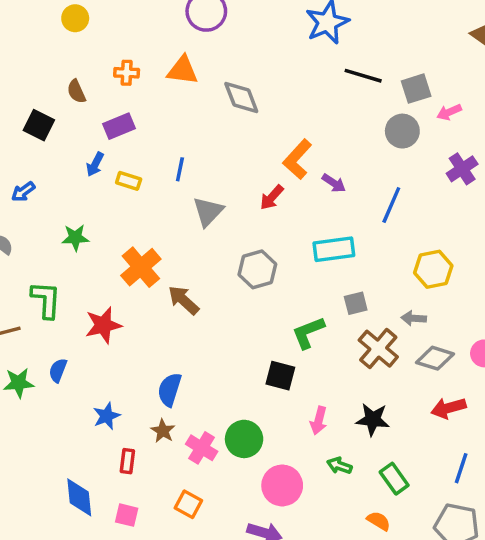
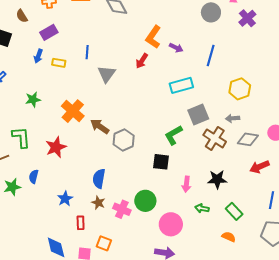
purple cross: (462, 169) -> (247, 18), moved
gray hexagon: (257, 269) -> (124, 140), moved
gray square: (356, 303) -> (198, 114), size x1.5
orange square: (188, 504) -> (104, 243), moved

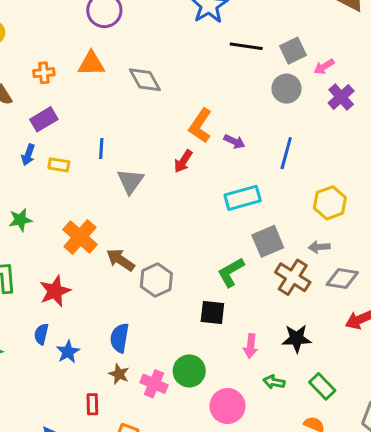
blue semicircle: (34, 177) -> (41, 334), moved
blue star: (65, 199) -> (68, 352), moved

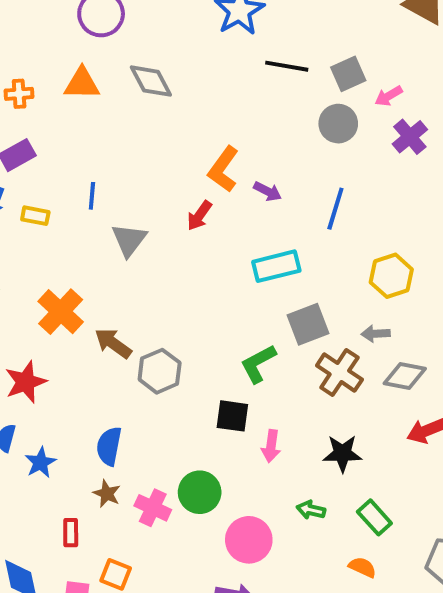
gray diamond: (145, 80) -> (151, 81), moved
pink arrow: (251, 346) -> (271, 446), moved

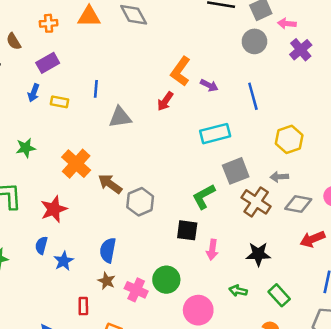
pink arrow: (389, 96) -> (287, 24), turned 36
blue line: (335, 209) -> (253, 96), turned -32
gray triangle: (129, 240) -> (120, 117), turned 45

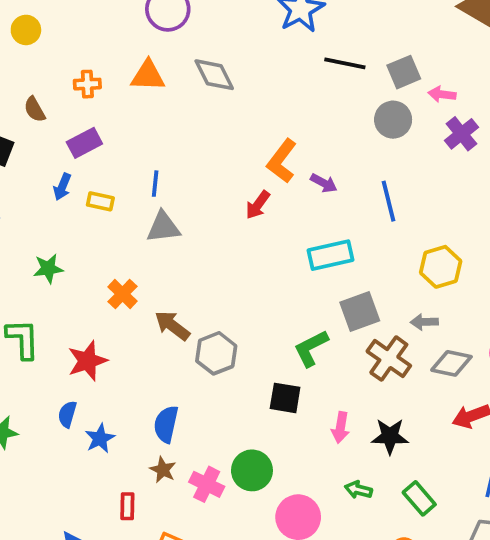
gray triangle: (120, 117) -> (163, 227), moved
orange cross: (76, 164) -> (123, 294), size x0.7
pink arrow: (212, 250) -> (340, 427), moved

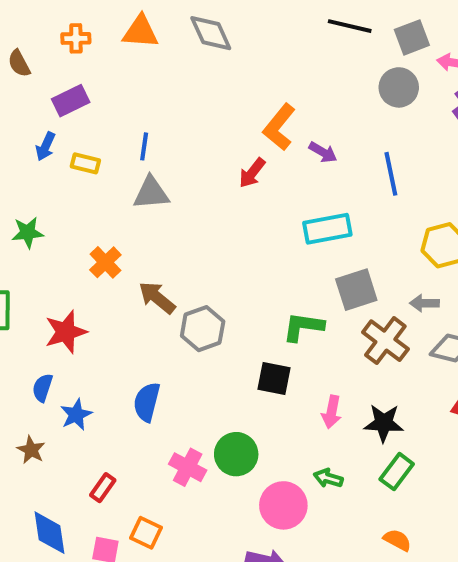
green L-shape: (311, 348) -> (303, 327), turned 33
brown star: (163, 470) -> (31, 450), moved
green arrow: (358, 490) -> (328, 478), moved
green rectangle: (419, 498) -> (397, 472), moved, turned 76
red rectangle: (127, 506) -> (103, 488), turned 32

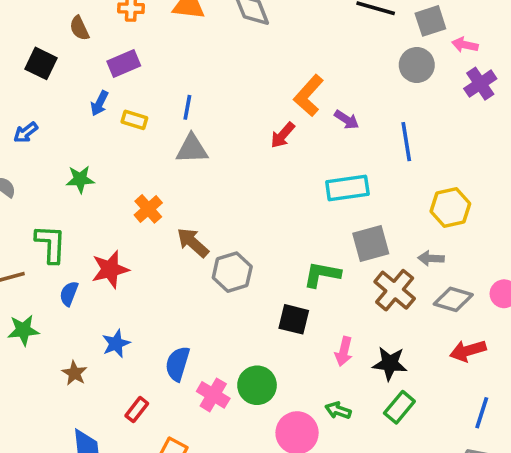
blue semicircle: (42, 388) -> (69, 294), moved
blue semicircle: (147, 402) -> (178, 364), moved

